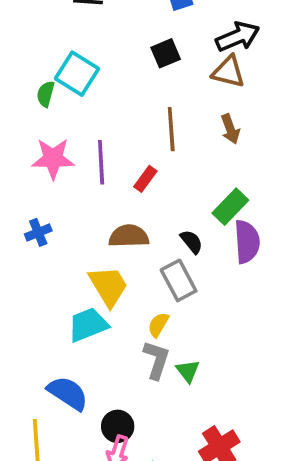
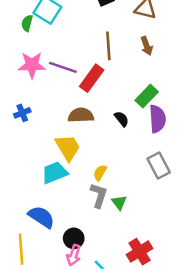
purple line: (101, 162) -> (63, 67), turned -68
red rectangle: (145, 179) -> (92, 78), size x1.6
gray rectangle: (179, 280) -> (159, 165), moved

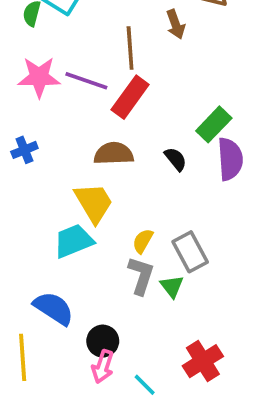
brown line: (108, 46) -> (130, 48), moved
brown arrow: (147, 46) -> (176, 24), moved
gray rectangle: (159, 165) -> (190, 252), moved

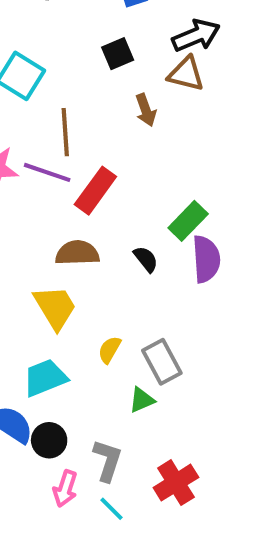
brown line: (130, 48) -> (65, 132), moved
cyan trapezoid: (74, 241) -> (45, 378), moved
gray L-shape: (141, 276) -> (107, 460), moved
green triangle: (172, 286) -> (142, 400), turned 45
black circle: (103, 341) -> (49, 440), moved

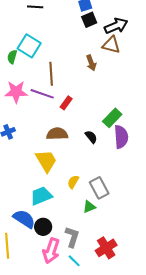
black square: (118, 54) -> (89, 20), moved
red rectangle: (95, 191) -> (66, 103), size x0.6
pink arrow: (65, 489) -> (51, 251), size x1.4

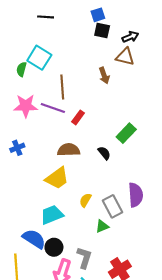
black square: (89, 20) -> (102, 30), turned 35
black arrow: (116, 26) -> (130, 37), size x0.7
purple semicircle: (121, 137) -> (136, 195), moved
yellow trapezoid: (46, 161) -> (57, 178), turned 85

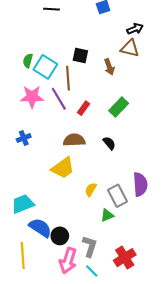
black square: (102, 30) -> (80, 56), moved
cyan square: (39, 58) -> (45, 67), moved
purple line: (53, 108) -> (59, 99), turned 40
green rectangle: (126, 133) -> (119, 107), moved
cyan trapezoid: (52, 215) -> (23, 204), moved

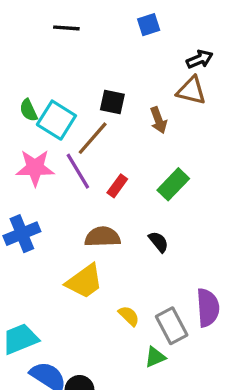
green semicircle: (28, 61) -> (28, 110), turned -40
brown line: (68, 78) -> (93, 138), turned 45
blue cross: (24, 138) -> (22, 234), size x1.5
yellow semicircle: (91, 190) -> (129, 316), turned 104

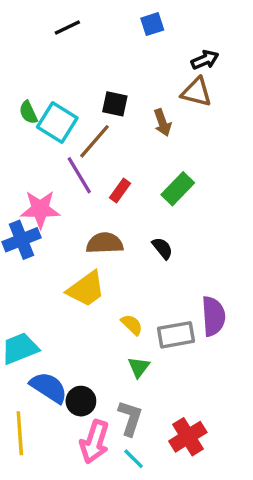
black line: (66, 28) -> (67, 27), turned -30
pink star: (35, 168) -> (40, 209), moved
gray rectangle: (172, 326) -> (176, 335), turned -72
green triangle: (155, 357) -> (139, 367), moved, turned -30

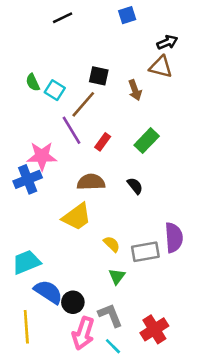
cyan square: (57, 123) -> (55, 90), size x0.7
gray L-shape: (130, 418) -> (110, 315), turned -40

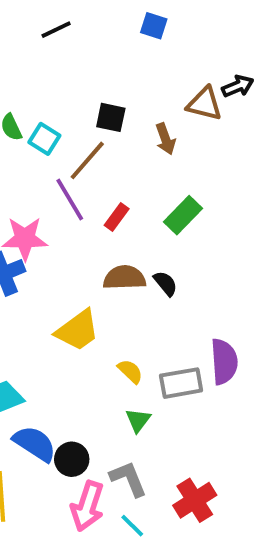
blue square: (127, 15) -> (154, 26), turned 36
black arrow: (167, 42) -> (238, 86), moved
brown semicircle: (91, 182) -> (124, 278), moved

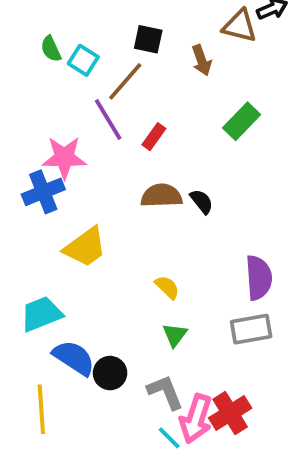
green rectangle: (183, 215) -> (242, 121), moved
yellow trapezoid: (78, 330) -> (85, 247), moved
gray rectangle: (181, 383) -> (251, 329), moved
pink arrow: (87, 506) -> (196, 419), moved

